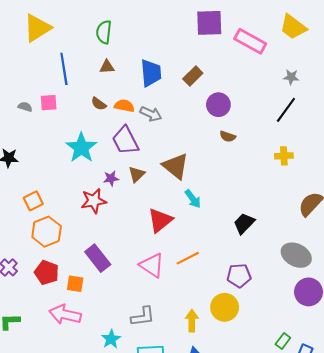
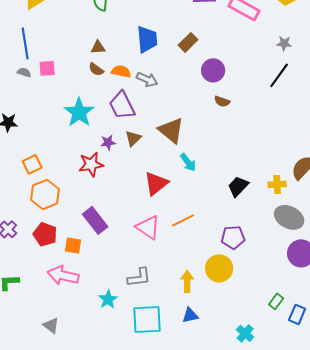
brown triangle: (107, 67) -> (98, 47), moved
blue line: (64, 69) -> (25, 43), moved
yellow cross: (284, 156) -> (277, 184), moved

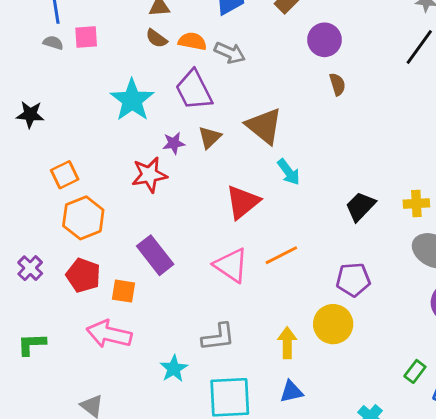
brown semicircle: (222, 101) -> (337, 84), turned -126

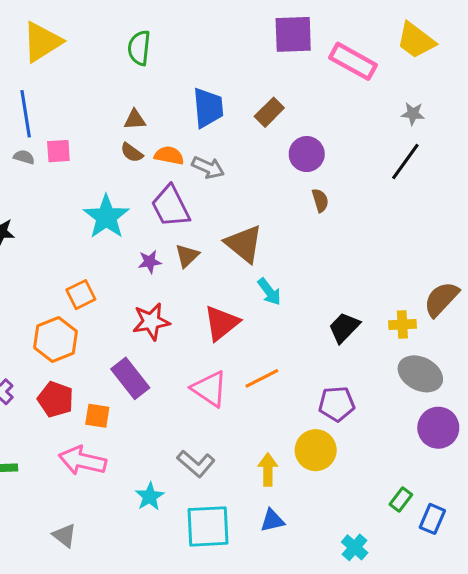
orange square: (65, 175) -> (81, 295), moved
red star: (149, 175) -> (151, 322), moved
gray L-shape: (218, 337) -> (196, 464), turned 48

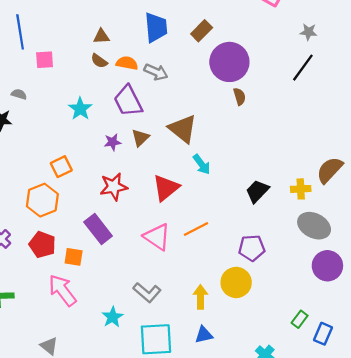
purple circle: (307, 154) -> (229, 62), size x1.5
gray semicircle: (24, 157) -> (19, 94), moved
cyan star: (106, 217) -> (80, 109), size x0.7
pink arrow: (82, 461) -> (62, 290), turned 40

